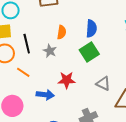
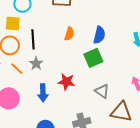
gray star: (50, 51) -> (36, 63), moved
orange line: (23, 72) -> (17, 69), moved
blue arrow: (45, 95) -> (43, 93), turned 72

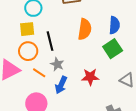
orange semicircle: (69, 34) -> (85, 29), size x1.5
blue arrow: (43, 93) -> (61, 85), moved, turned 36

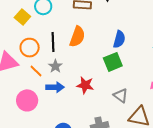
yellow square: (27, 29) -> (22, 17), moved, turned 35
orange semicircle: (85, 29) -> (77, 37), moved
blue arrow: (61, 85) -> (55, 87), turned -126

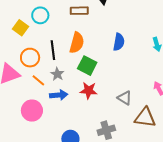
green square: (113, 62) -> (87, 66), moved, turned -36

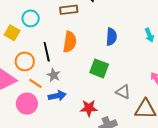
green square: (87, 66) -> (99, 68), moved
red star: (89, 91) -> (89, 108), moved
pink circle: (32, 111) -> (27, 104), moved

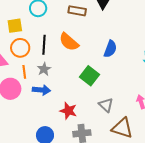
yellow square: (12, 33) -> (15, 26), moved, turned 35
orange semicircle: (70, 42) -> (69, 42), turned 105
orange line: (35, 83) -> (24, 72), turned 32

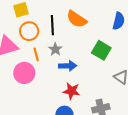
blue arrow: (41, 90) -> (68, 66), moved
red star: (68, 111) -> (72, 91), moved

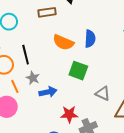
orange semicircle: (77, 19) -> (63, 42), moved
red star: (72, 91) -> (69, 114), moved

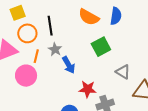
green square: (78, 71) -> (101, 47), turned 36
orange line: (15, 86) -> (36, 56), turned 32
blue arrow: (48, 92) -> (69, 65), turned 66

